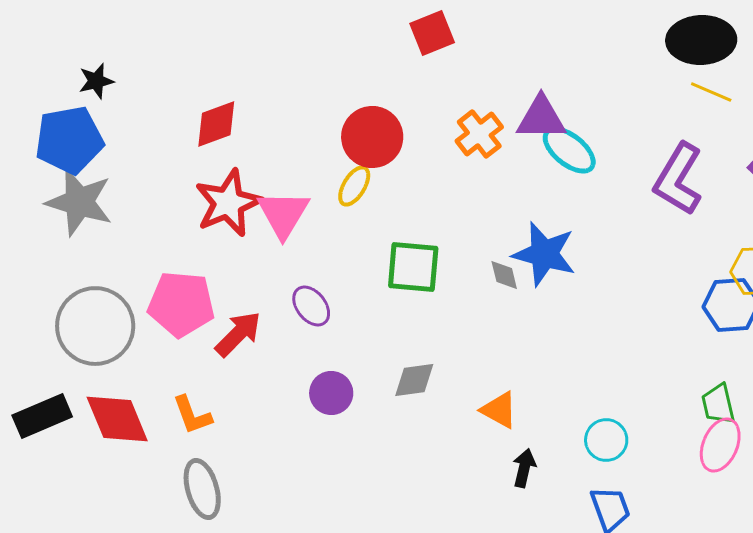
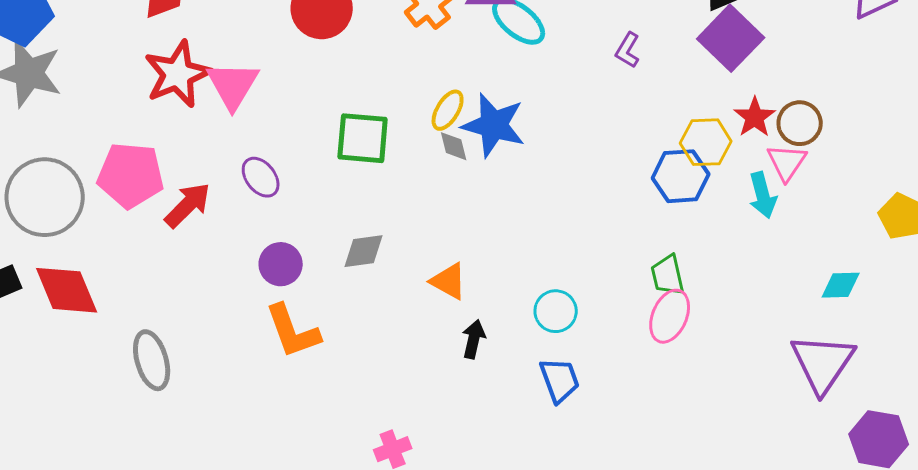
purple L-shape: (678, 179) -> (628, 50), size x0.5
yellow ellipse: (354, 186) -> (448, 110), moved
orange L-shape: (192, 415) -> (293, 331), moved, size x1.4

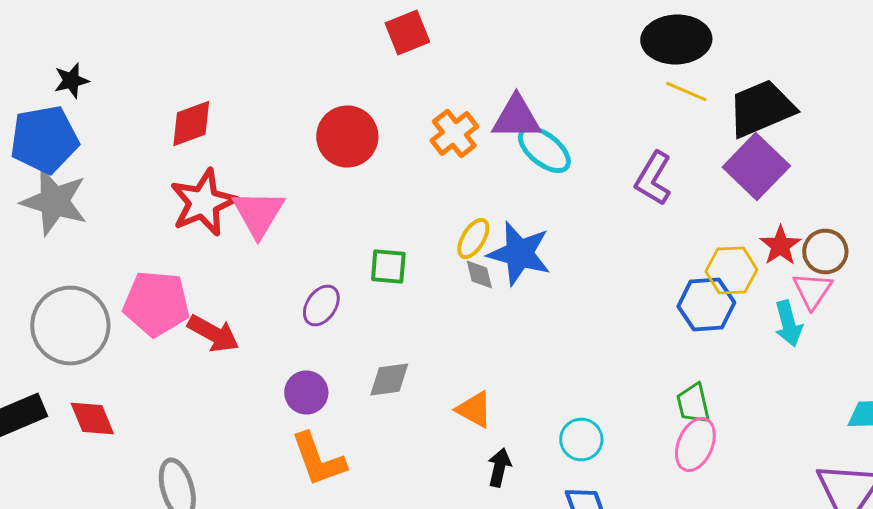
purple L-shape: (628, 50) -> (653, 178), size x1.5
green square: (363, 138) -> (388, 266), size x0.7
purple ellipse: (261, 177) -> (321, 306), moved, turned 72
red arrow: (188, 205) -> (213, 334), turned 74
red diamond: (67, 290) -> (92, 418), size x0.7

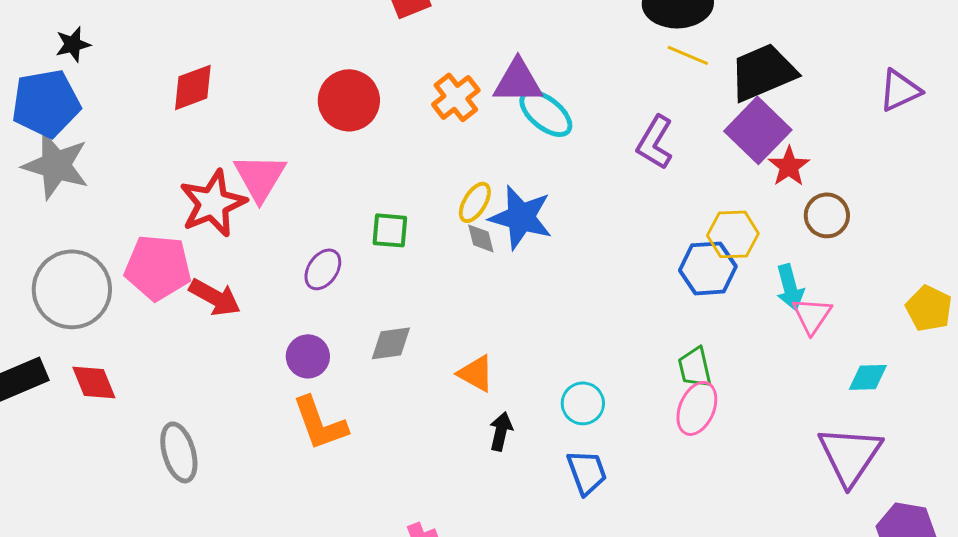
red star: (203, 202) -> (213, 203), moved
red star: (780, 246) -> (789, 166), moved
pink triangle: (812, 290) -> (812, 315), moved

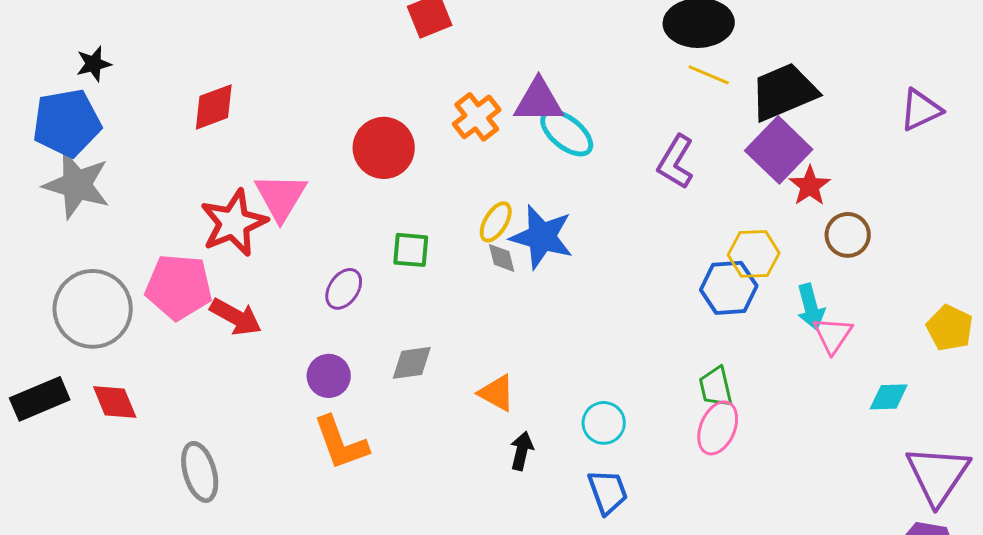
red circle: (349, 100) -> (384, 148), moved
purple triangle: (850, 455) -> (938, 475), moved

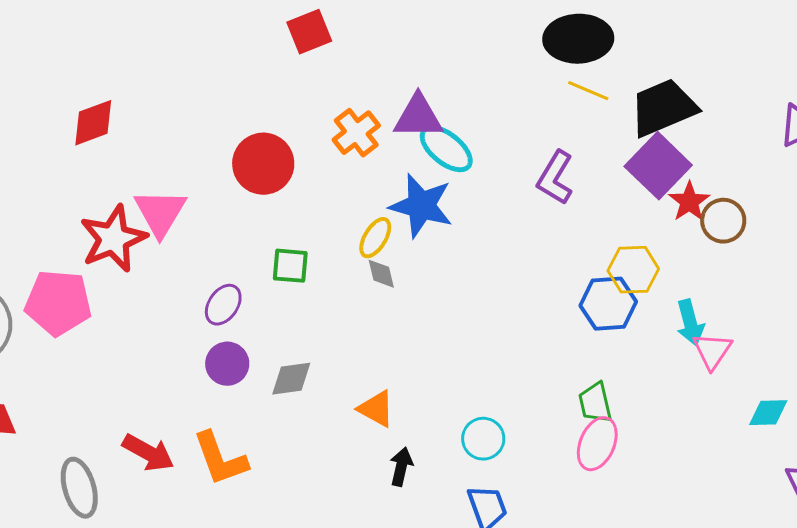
brown circle: (848, 235) -> (723, 221), moved
blue star: (542, 237) -> (421, 206), moved
red arrow: (236, 317) -> (148, 453), moved
purple circle: (329, 376) -> (227, 364), moved

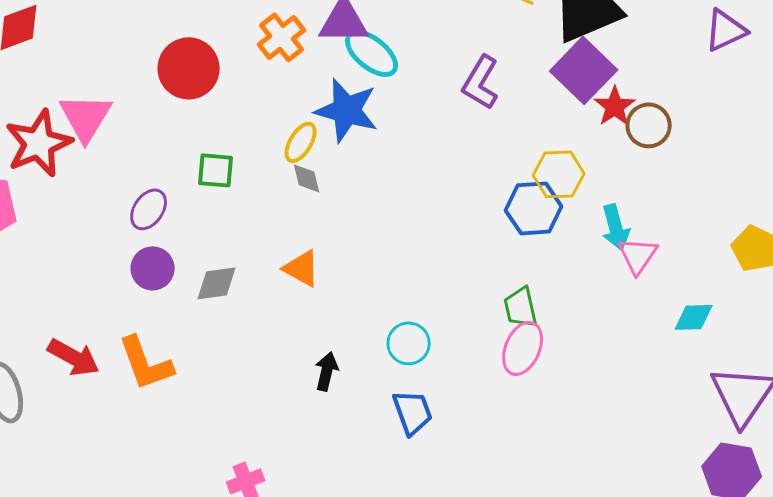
orange triangle: (376, 409) -> (302, 268), moved

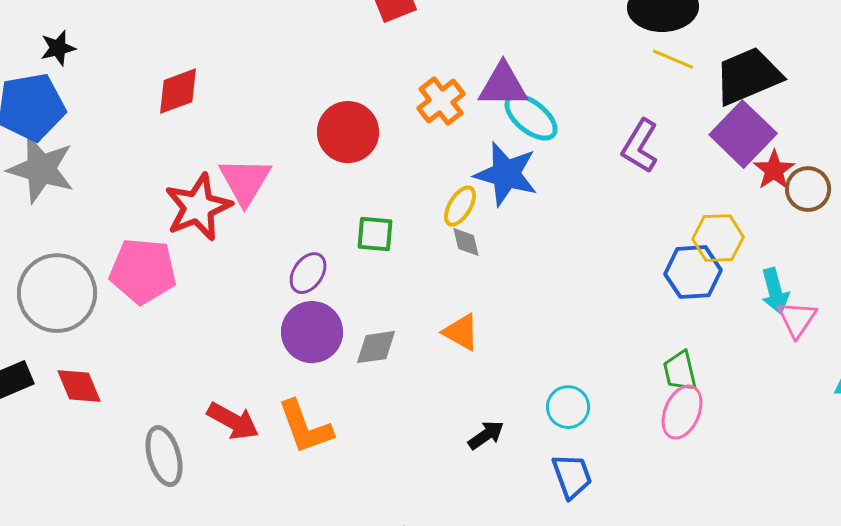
purple circle: (153, 268) -> (312, 332), size x1.4
black arrow: (327, 371) -> (486, 435), turned 42

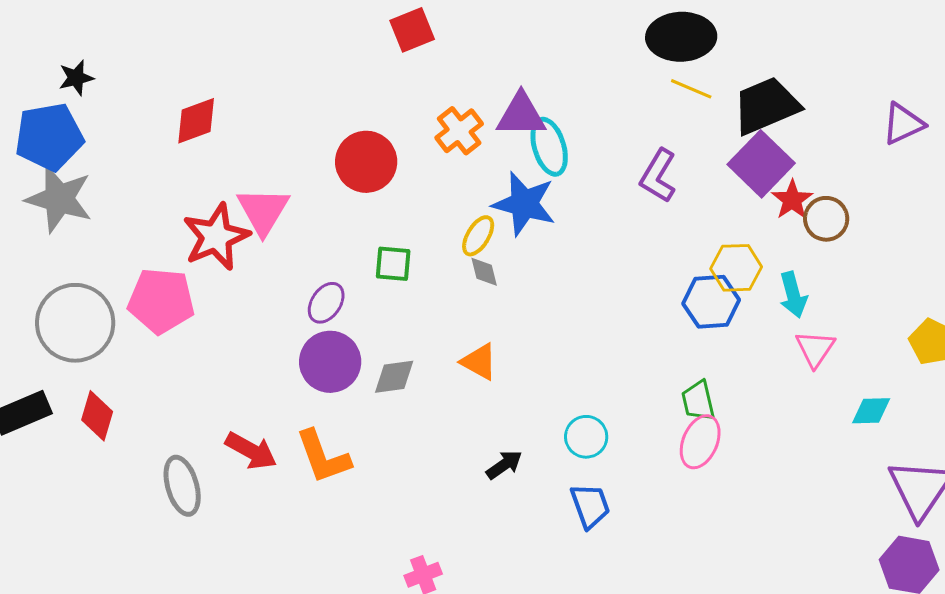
cyan ellipse: (531, 117) -> (549, 147), turned 34
cyan arrow: (775, 291) -> (793, 295), moved
red diamond: (79, 386) -> (97, 416), turned 39

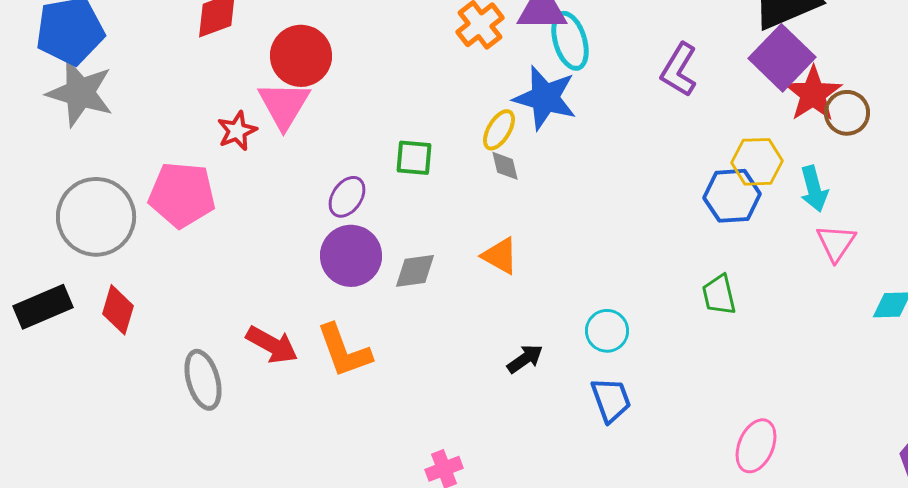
red circle: (366, 162) -> (301, 56), moved
red star: (792, 200) -> (813, 94), size x1.4
red star: (216, 237) -> (237, 131), size x0.6
pink ellipse: (700, 442) -> (756, 446), moved

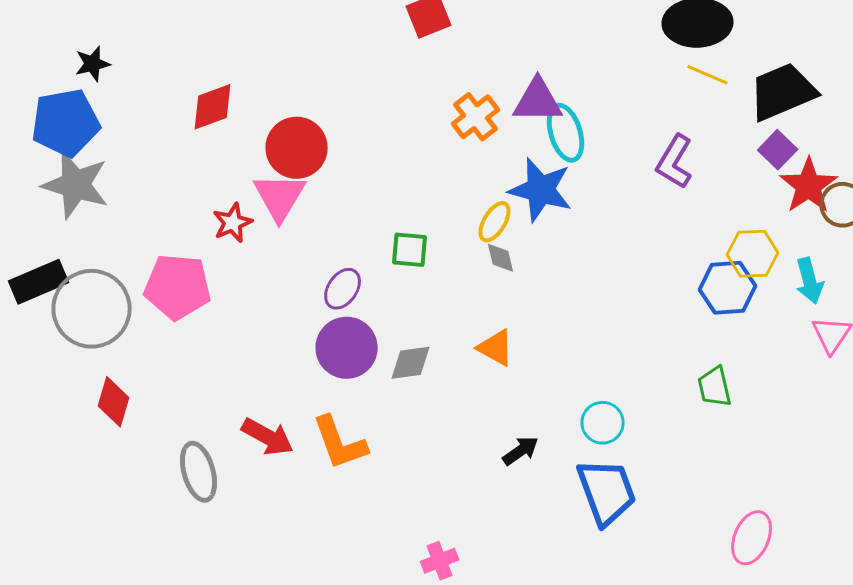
purple square: (782, 58) -> (778, 150), size x0.6
black rectangle: (43, 307) -> (39, 282), moved
blue trapezoid: (611, 400) -> (607, 492), size x1.5

